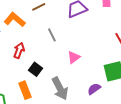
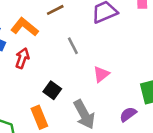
red arrow: (19, 50) -> (22, 58), moved

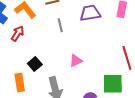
gray line: (73, 46) -> (60, 25), moved

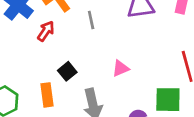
gray line: (60, 25) -> (91, 20), moved

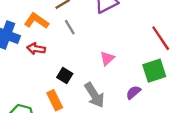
red arrow: (46, 31) -> (36, 49), turned -96

